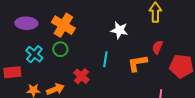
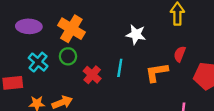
red cross: (81, 76) -> (92, 75), moved

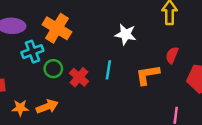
green circle: (68, 56) -> (53, 69), moved
cyan cross: (38, 62) -> (32, 52), moved, turned 30

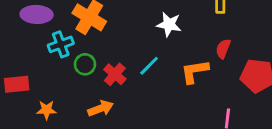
cyan line: (108, 70) -> (149, 66), turned 36
orange arrow: (47, 107) -> (101, 108), moved

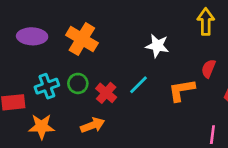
cyan cross: (61, 44) -> (47, 86), moved
orange star: (47, 110) -> (42, 127), size x1.4

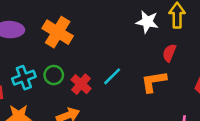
white star: (157, 46) -> (147, 22), moved
red semicircle: (208, 69) -> (169, 53), moved

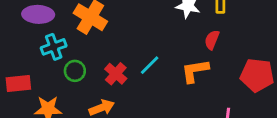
green circle: (54, 75) -> (75, 71), moved
cyan cross: (24, 78) -> (54, 47), moved

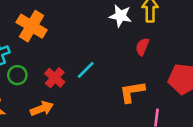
orange L-shape: (195, 71) -> (132, 92), moved

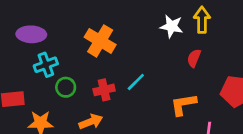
orange cross: (32, 26) -> (100, 41), moved
red cross: (55, 78) -> (104, 90), turned 36

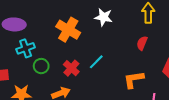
white star: (172, 26) -> (104, 17), moved
red cross: (104, 90) -> (71, 68), turned -35

